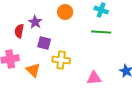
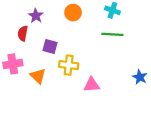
purple star: (35, 22) -> (36, 16), moved
pink triangle: (94, 78) -> (92, 85), moved

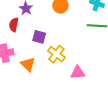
yellow cross: (69, 65) -> (56, 54), turned 30

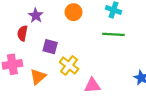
orange triangle: (28, 64) -> (38, 77), turned 35

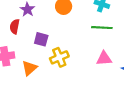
yellow cross: (69, 65) -> (59, 57), turned 30
pink triangle: (92, 85) -> (104, 58), moved

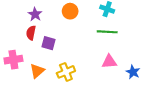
red semicircle: (15, 27) -> (31, 33), moved
yellow cross: (59, 57) -> (66, 72), moved

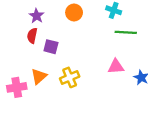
green line: (107, 32) -> (126, 32), moved
pink cross: (13, 60) -> (17, 87), moved

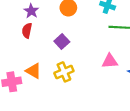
purple square: (51, 47) -> (62, 41), moved, turned 32
orange triangle: (39, 76) -> (33, 71), turned -49

